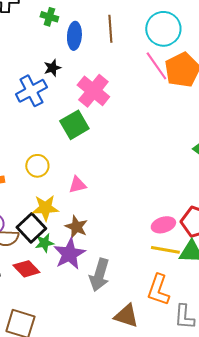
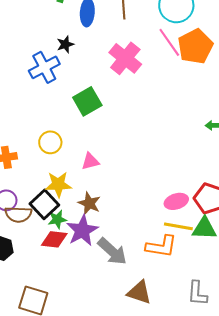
pink cross: (93, 91) -> (125, 58), moved
red diamond: (26, 269) -> (54, 239), moved, turned -40
gray arrow: (99, 275) -> (112, 251), turned -64
orange L-shape: (158, 290) -> (161, 246), moved, turned -100

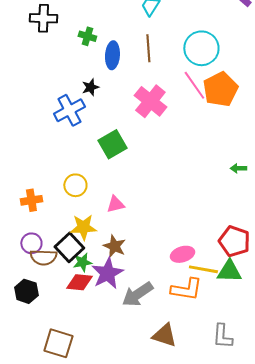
pink ellipse: (176, 201) -> (182, 254), moved
gray arrow: (112, 251) -> (137, 294), turned 104

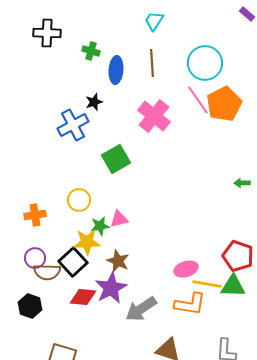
green star: (82, 262) -> (100, 226), moved

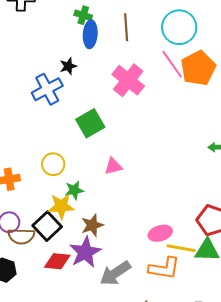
green cross: (91, 51) -> (83, 15), moved
pink triangle: (119, 219) -> (113, 166), moved
brown star: (118, 261) -> (92, 225), turned 30

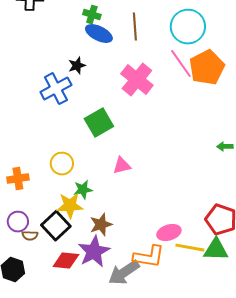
blue ellipse: (90, 34) -> (99, 34), turned -68
brown semicircle: (21, 236) -> (30, 236), size x0.6
orange L-shape: (164, 268) -> (149, 257), moved

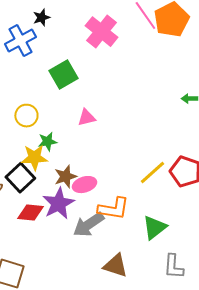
pink ellipse: (169, 233) -> (84, 185), moved
yellow line: (190, 248) -> (152, 173), moved, turned -52
green triangle: (216, 250) -> (154, 228), moved, turned -40

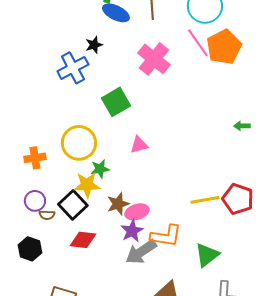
yellow circle: (26, 116) -> (79, 143), size x1.5
yellow line: (152, 173) -> (205, 200), turned 32
purple star: (58, 204) -> (132, 231), moved, size x0.7

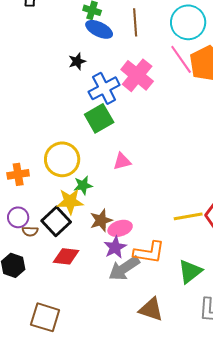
blue cross: (73, 68) -> (104, 88), moved

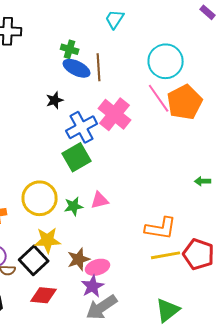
brown line: (135, 22) -> (99, 67), moved
green star: (83, 185) -> (74, 206), moved
orange L-shape: (149, 252) -> (161, 228), moved

